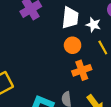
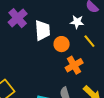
white trapezoid: (70, 18) -> (43, 30), moved

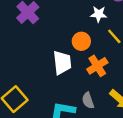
white trapezoid: (43, 30) -> (62, 63), moved

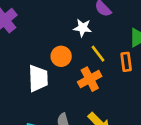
orange cross: (97, 66) -> (90, 79), moved

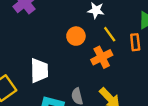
white trapezoid: (38, 78) -> (39, 71), moved

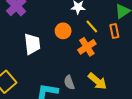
white trapezoid: (39, 71) -> (32, 44), moved

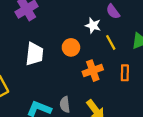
yellow line: (92, 26) -> (111, 42), moved
orange rectangle: (114, 31) -> (125, 73), moved

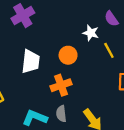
orange cross: (93, 71) -> (61, 85), moved

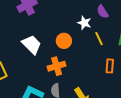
white trapezoid: (31, 62) -> (32, 45), turned -55

